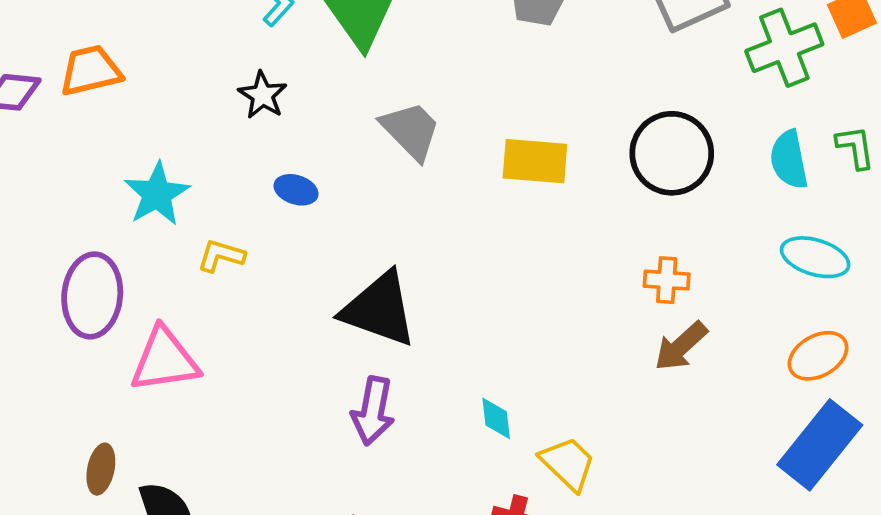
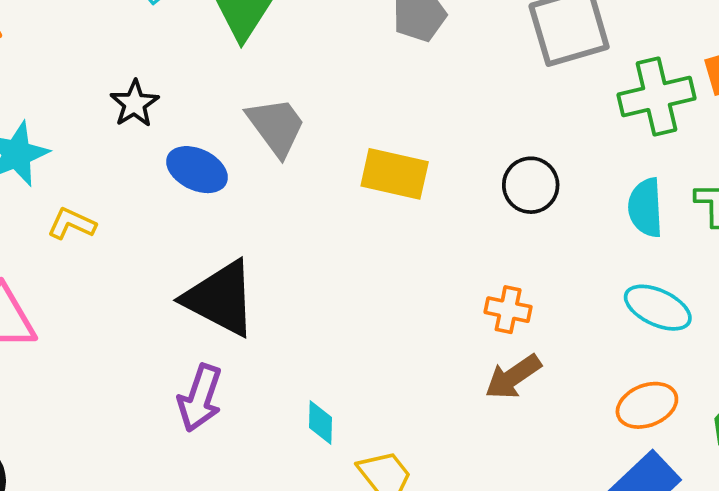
black star: (263, 95) -> (134, 104), moved
black circle: (672, 153) -> (531, 185), size x0.7
blue ellipse: (296, 190) -> (197, 170), moved, size x1.4

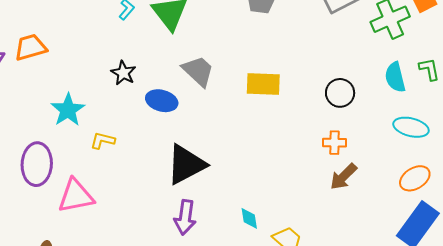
black circle: (531, 185) -> (340, 93), moved
black triangle: (220, 298) -> (186, 164), turned -45

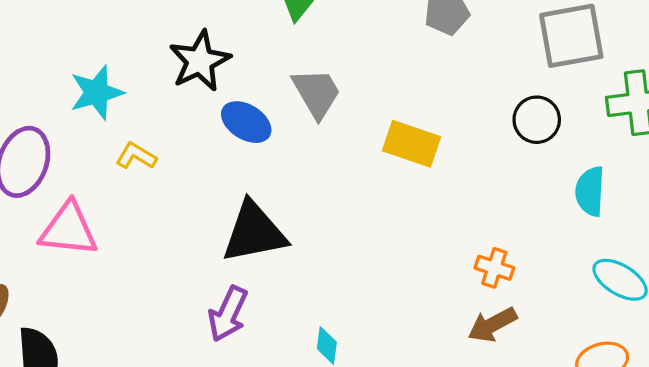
black star: (123, 73) -> (200, 61), size x1.5
cyan semicircle: (395, 77) -> (590, 191), moved
black circle: (340, 93) -> (537, 120), moved

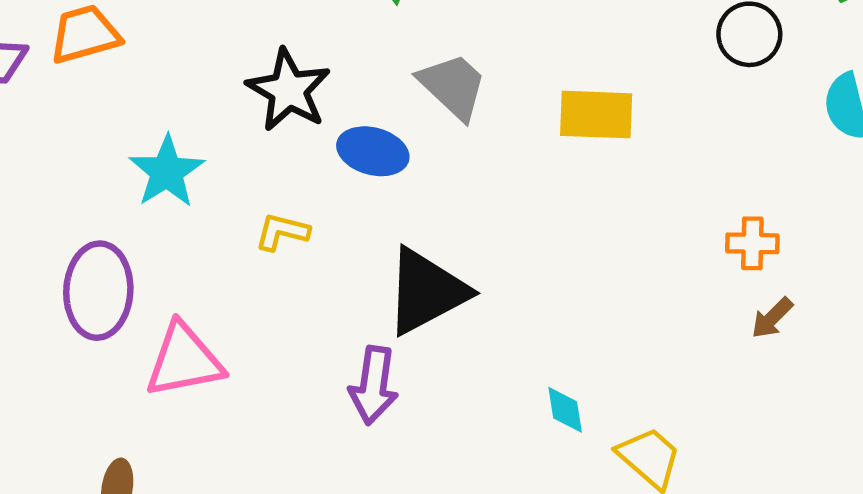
yellow L-shape: (136, 156) -> (282, 232), moved
purple arrow: (228, 314) -> (374, 385), moved
brown arrow: (492, 325) -> (772, 318), size x0.7

